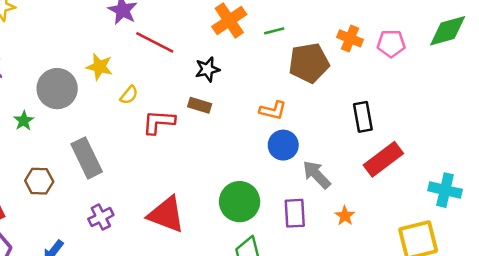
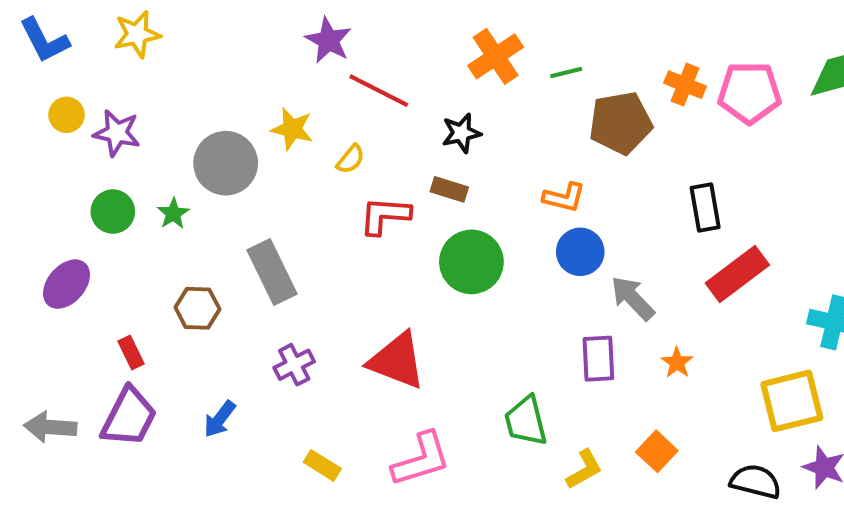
pink pentagon: (391, 44) -> (749, 93), size x1.4
yellow semicircle: (129, 95) -> (351, 159), moved
green circle: (240, 202) -> (471, 262), moved

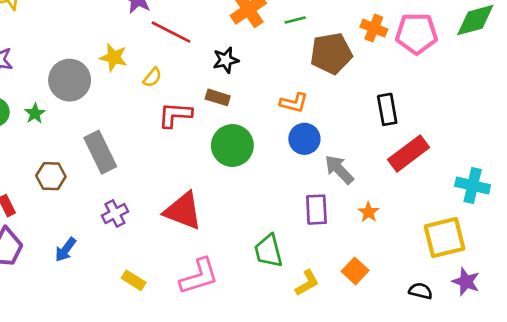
black semicircle: (756, 482) -> (421, 291), size x0.7

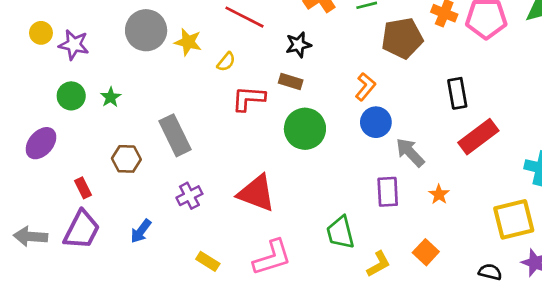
gray circle: (70, 80) -> (146, 30), moved
orange L-shape: (294, 103) -> (365, 87), turned -64

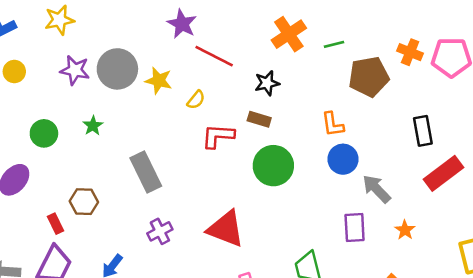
purple star: (74, 45) -> (75, 70), moved
orange L-shape: (365, 87) -> (333, 124), turned 132
green star: (111, 97) -> (93, 126), moved
brown hexagon: (126, 159) -> (84, 202), moved

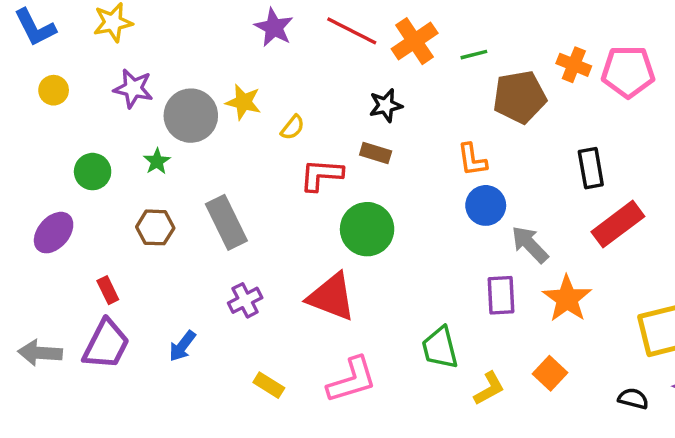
red line: (214, 56) -> (352, 31), moved
gray circle: (117, 69) -> (191, 116), moved
green circle: (273, 166) -> (367, 229), moved
brown hexagon: (84, 202) -> (155, 227), moved
orange star: (405, 230) -> (567, 299), size x1.8

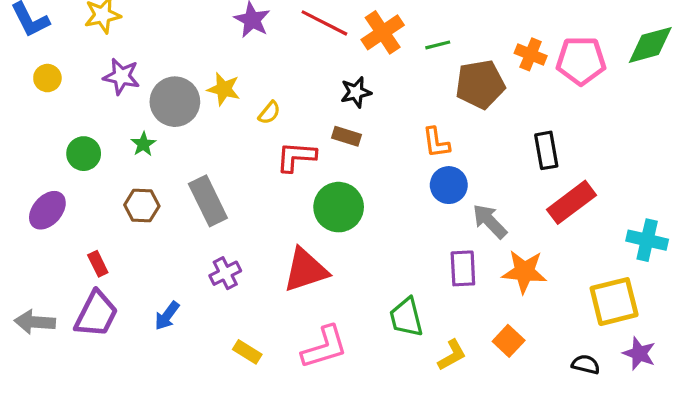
red triangle: (331, 297) -> (306, 270), turned -39
orange star: (567, 299) -> (524, 272), turned -30

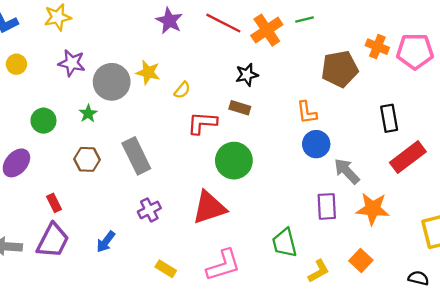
green line: (438, 45) -> (304, 20), moved

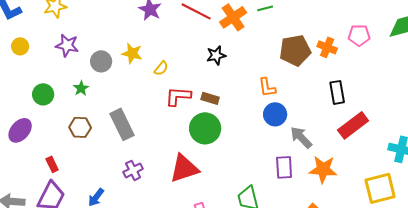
orange cross: (377, 47) -> (327, 47), moved
pink pentagon: (415, 51) -> (359, 35), size x0.7
gray circle: (112, 82) -> (101, 61), size x0.7
brown rectangle: (240, 108) -> (210, 98), moved

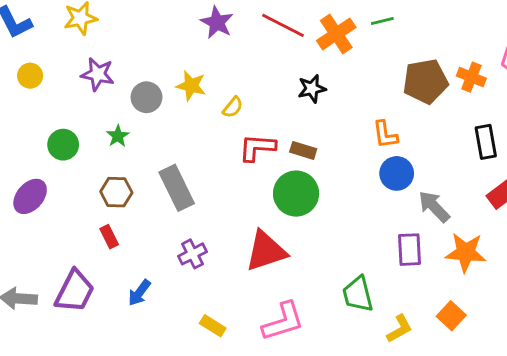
red rectangle: (52, 164) -> (109, 237), moved

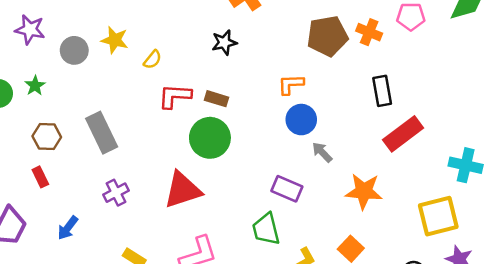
orange L-shape: (385, 135) -> (291, 84), turned 96
green star: (118, 136) -> (35, 86), moved
gray arrow: (434, 206) -> (322, 152), moved, size x0.7
purple rectangle: (410, 250) -> (287, 189), moved, turned -64

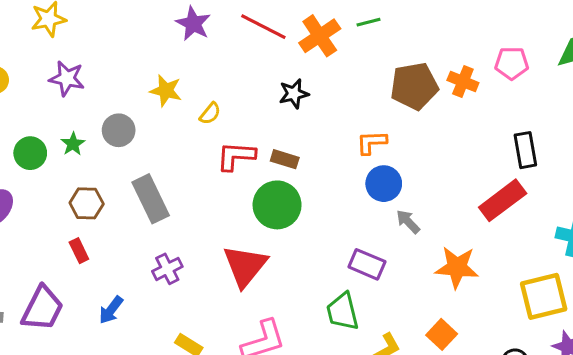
gray circle: (74, 50) -> (119, 130), moved
black rectangle: (382, 91) -> (525, 150), moved
red triangle: (183, 190) -> (245, 266), turned -33

